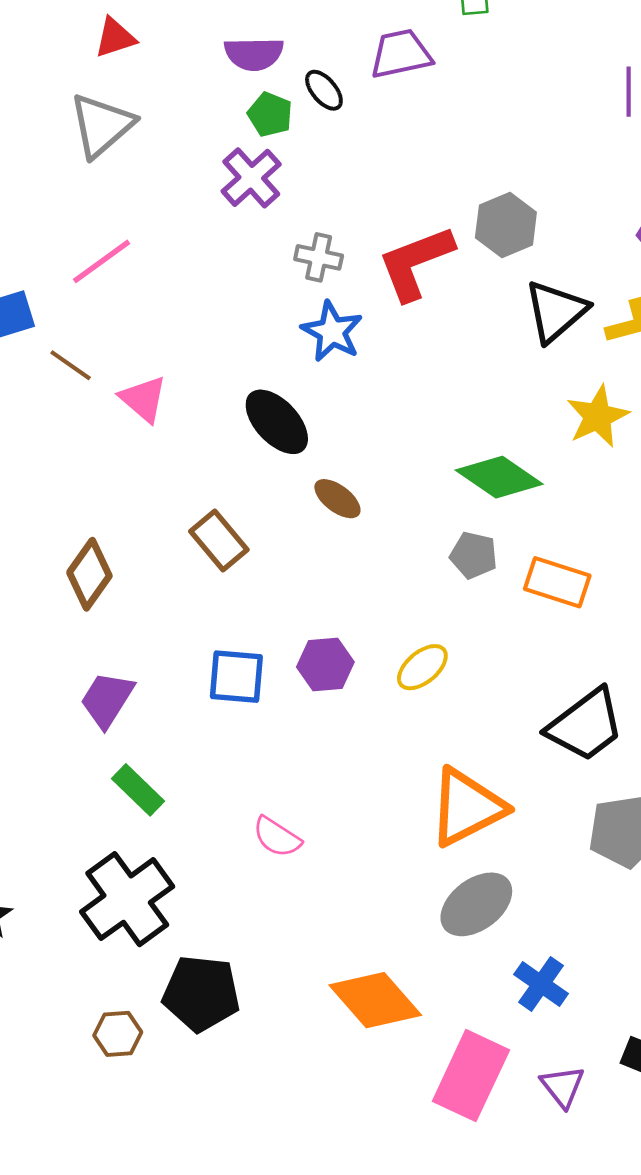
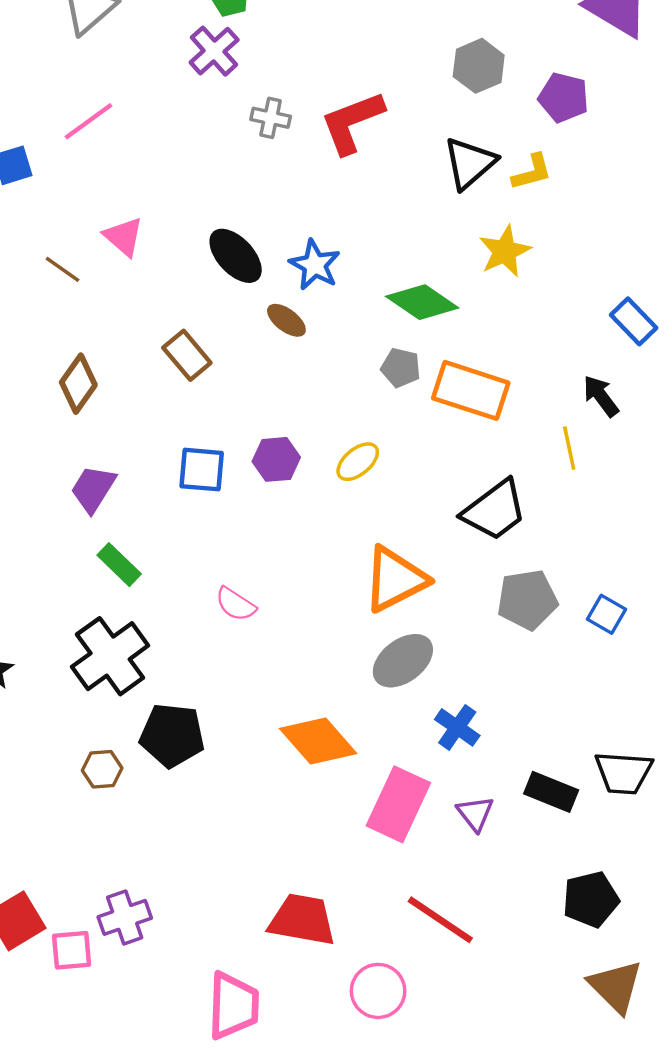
gray hexagon: (506, 225) -> (479, 66), moved
blue star: (332, 332) -> (315, 265), moved
brown line: (71, 365) -> (62, 269), moved
orange rectangle: (557, 582) -> (471, 390), size x1.4

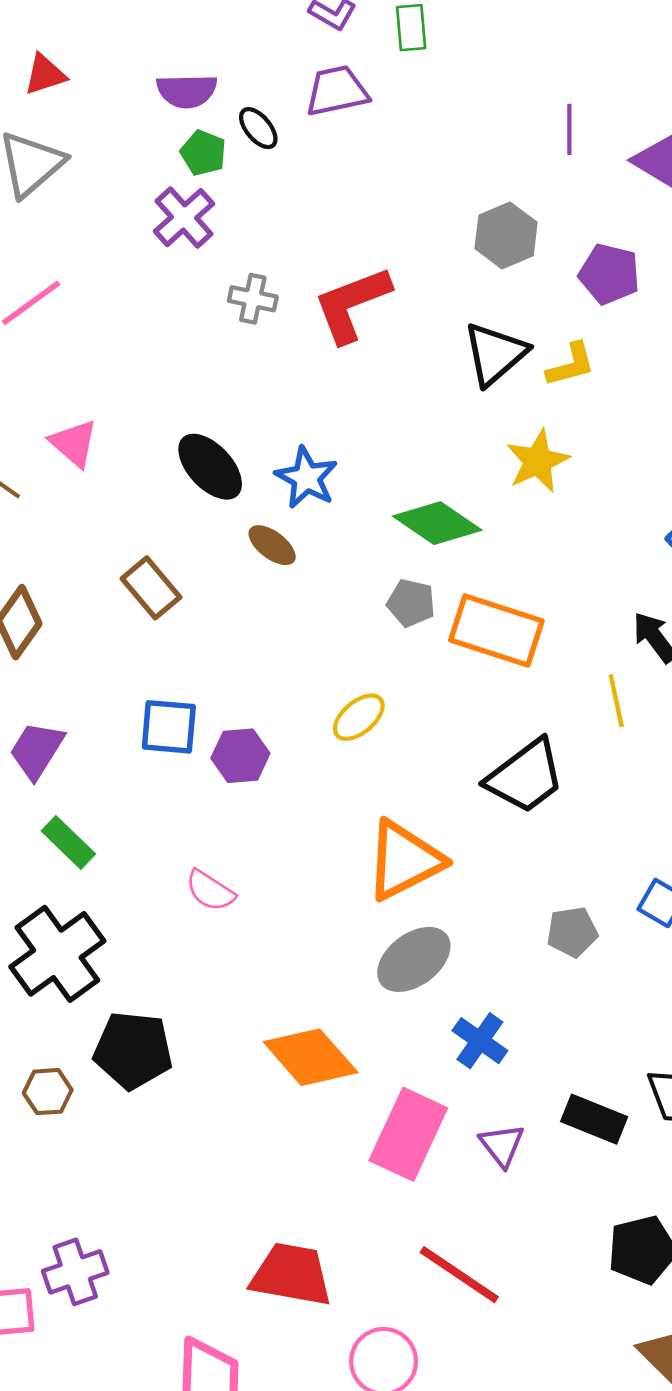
purple hexagon: (276, 459) -> (240, 756), moved
gray pentagon: (527, 600) -> (572, 932), moved, size x0.7

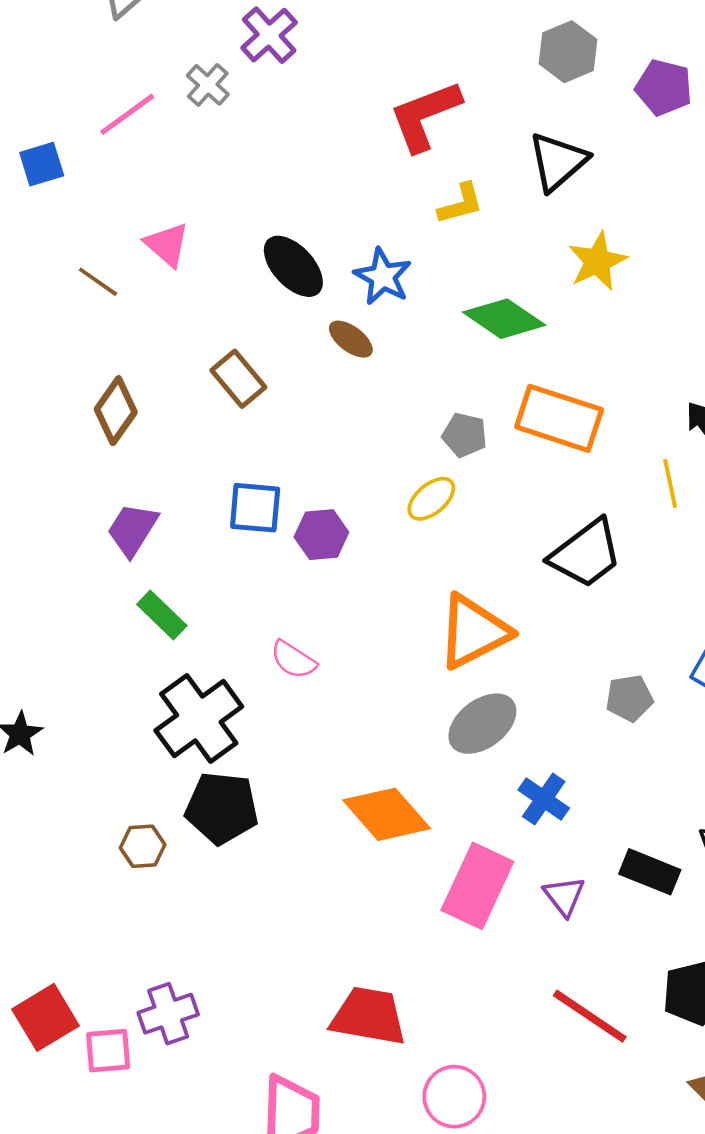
gray cross: (253, 299) -> (208, 85), moved, turned 30
yellow L-shape: (571, 365) -> (461, 204), moved
gray pentagon: (411, 603) -> (465, 435), moved
black cross: (57, 954) -> (199, 719), moved
red line: (459, 1275) -> (590, 1016), moved

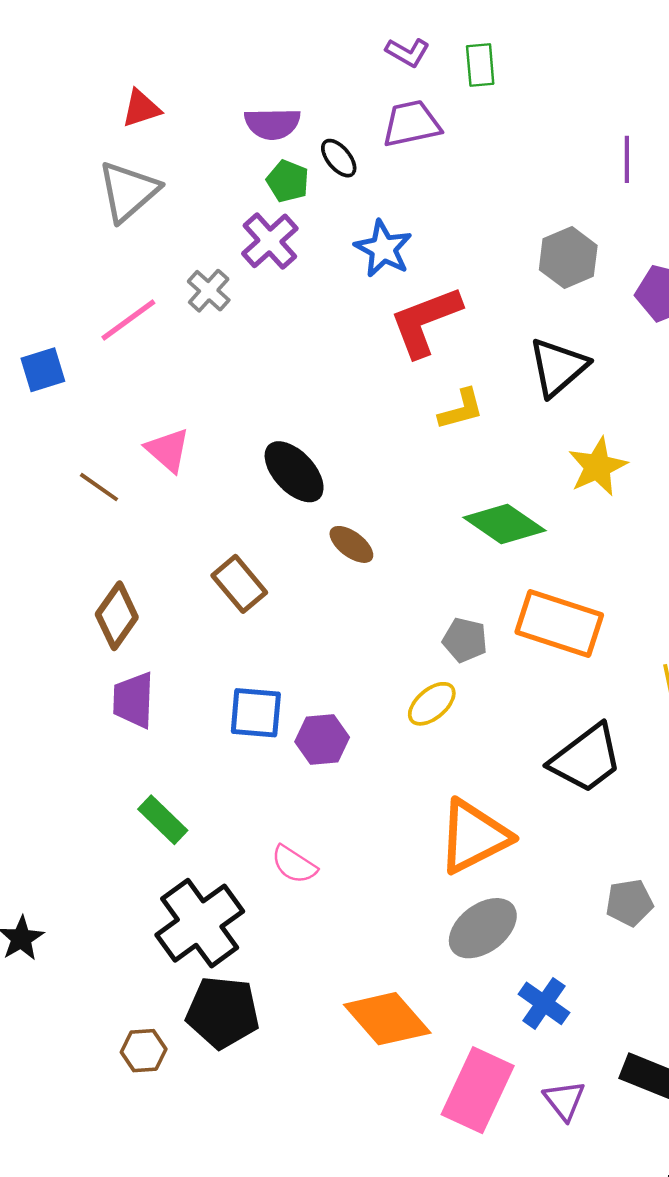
blue star: (383, 277) -> (383, 249), moved
purple trapezoid: (132, 529) -> (133, 700), moved, turned -30

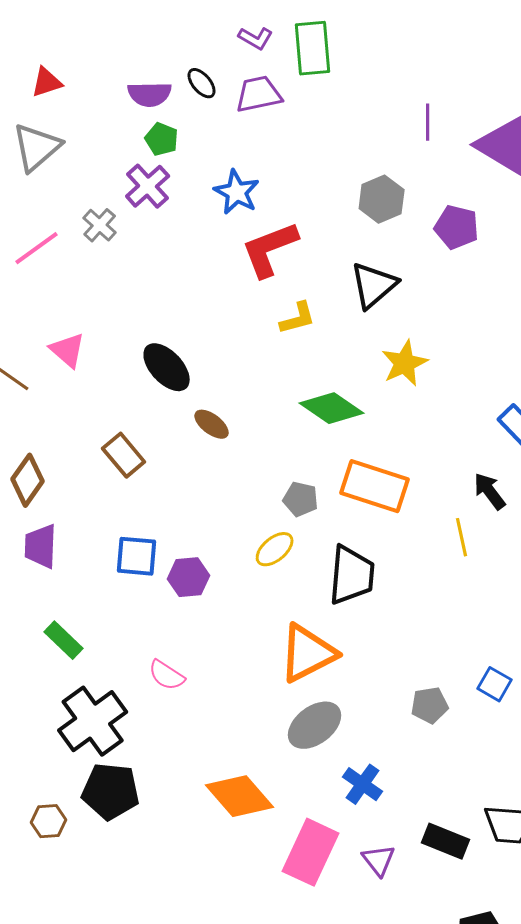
green rectangle: (480, 65) -> (313, 48), size x1.6
black ellipse: (339, 158) -> (202, 83), moved
black trapezoid: (586, 759) -> (352, 575), moved, turned -48

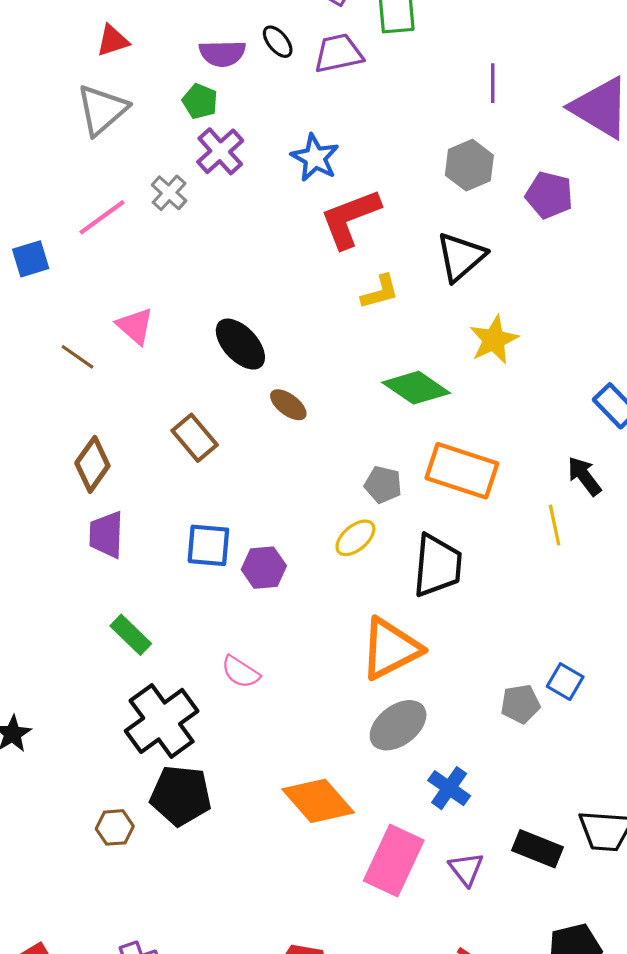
purple line: (428, 122) -> (493, 83), moved
green pentagon: (162, 139) -> (200, 101), moved
blue square: (495, 684) -> (565, 682), moved

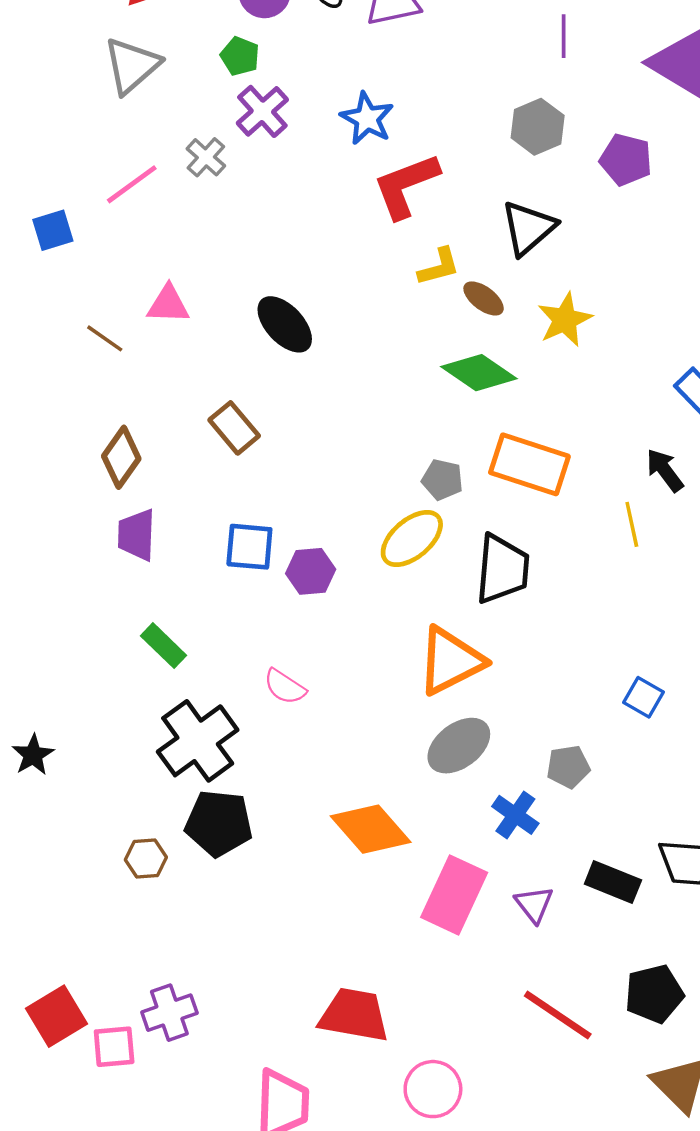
pink triangle: (135, 326) -> (168, 304), turned -39
brown ellipse: (288, 405) -> (484, 298), moved
yellow ellipse: (355, 538) -> (412, 538), size x1.4
gray pentagon: (520, 704) -> (568, 767), moved

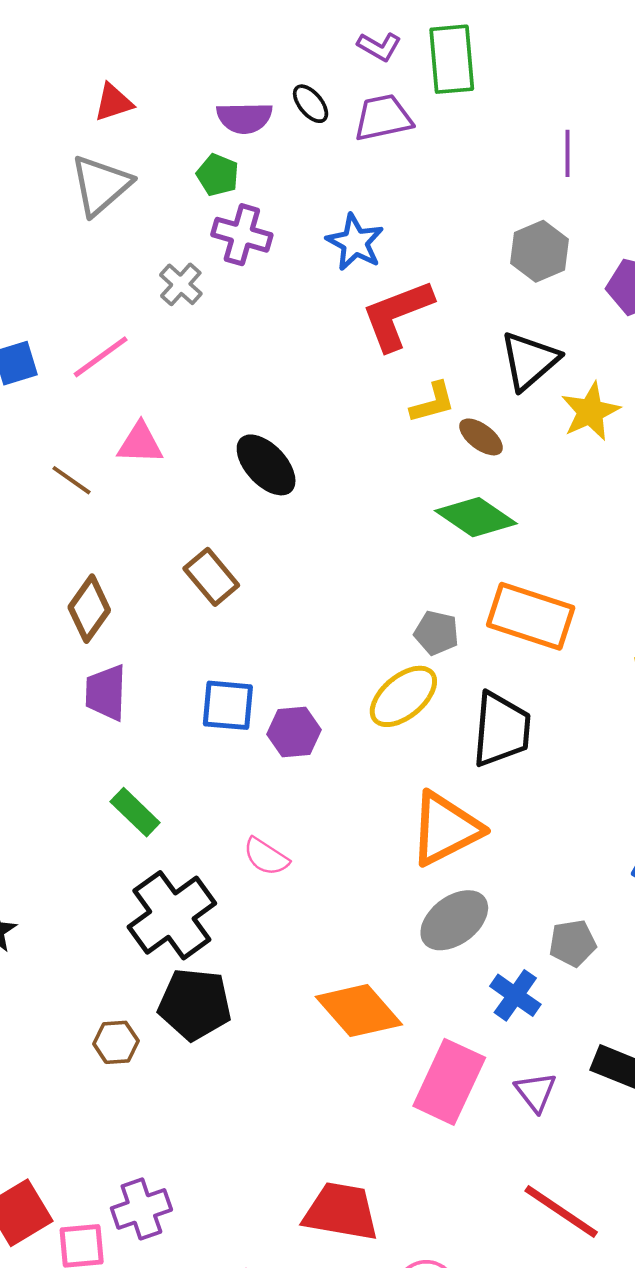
purple cross: (262, 111) -> (242, 235), turned -32
pink line: (132, 184) -> (101, 357), moved
yellow star: (565, 320) -> (590, 412), moved

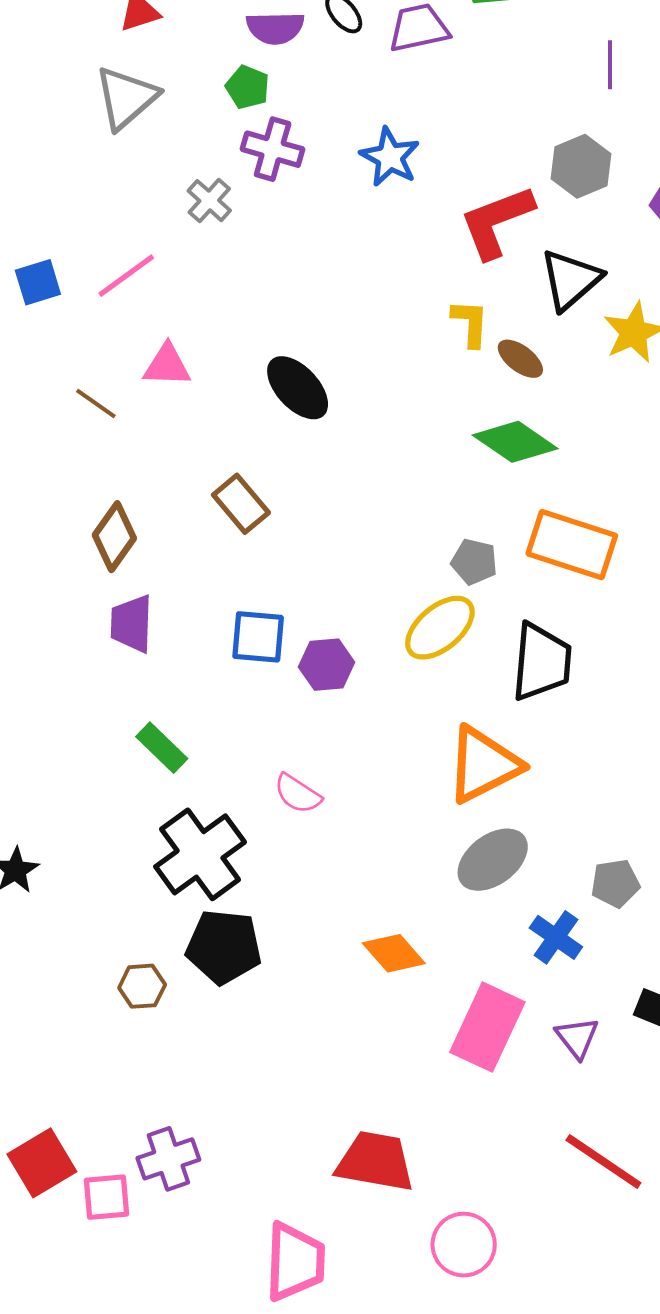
red L-shape: (397, 315) -> (497, 222), moved
yellow L-shape: (433, 403) -> (470, 323), turned -72
orange diamond: (359, 1011) -> (394, 953), size x0.7

